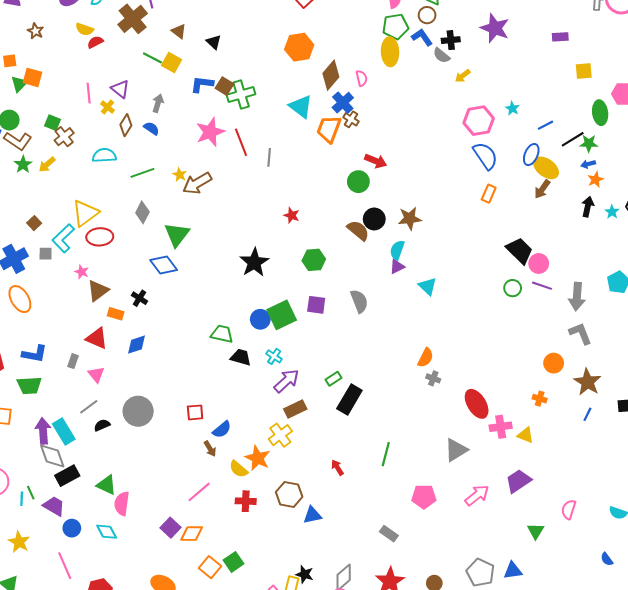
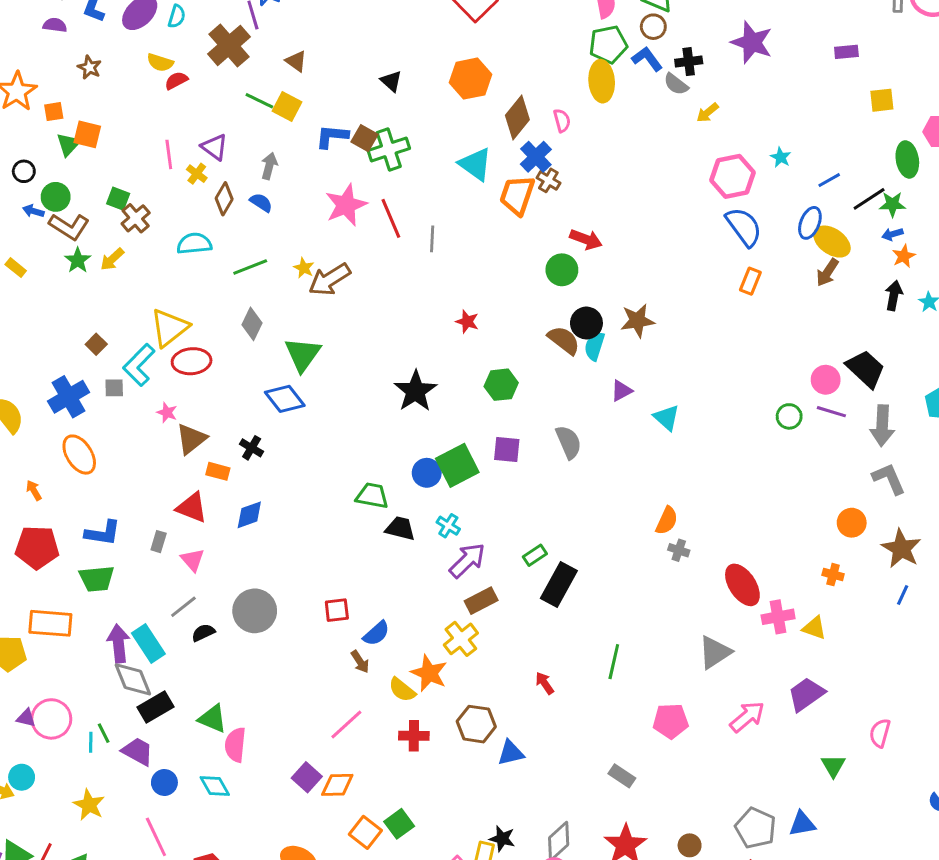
black triangle: (214, 42) -> (391, 81), moved
cyan semicircle: (397, 250) -> (595, 346), moved
black trapezoid: (520, 251) -> (866, 369), moved

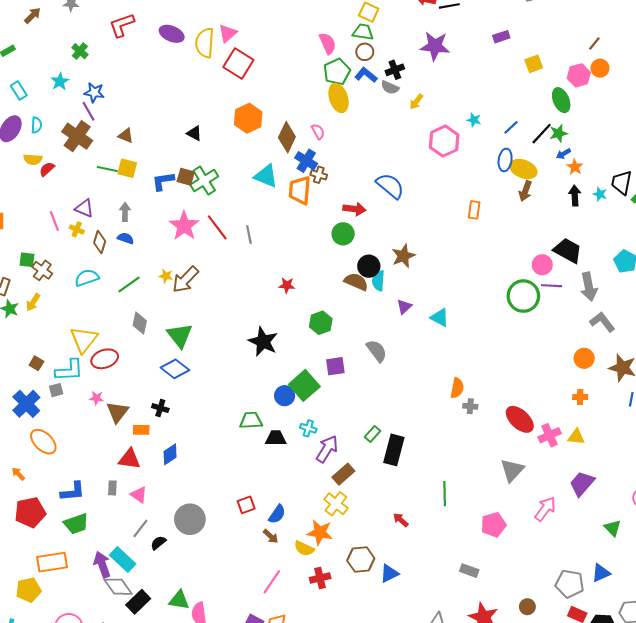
blue semicircle: (744, 227) -> (390, 186), moved
cyan L-shape: (139, 365) -> (69, 370), turned -124
green circle: (789, 416) -> (523, 296), size x1.8

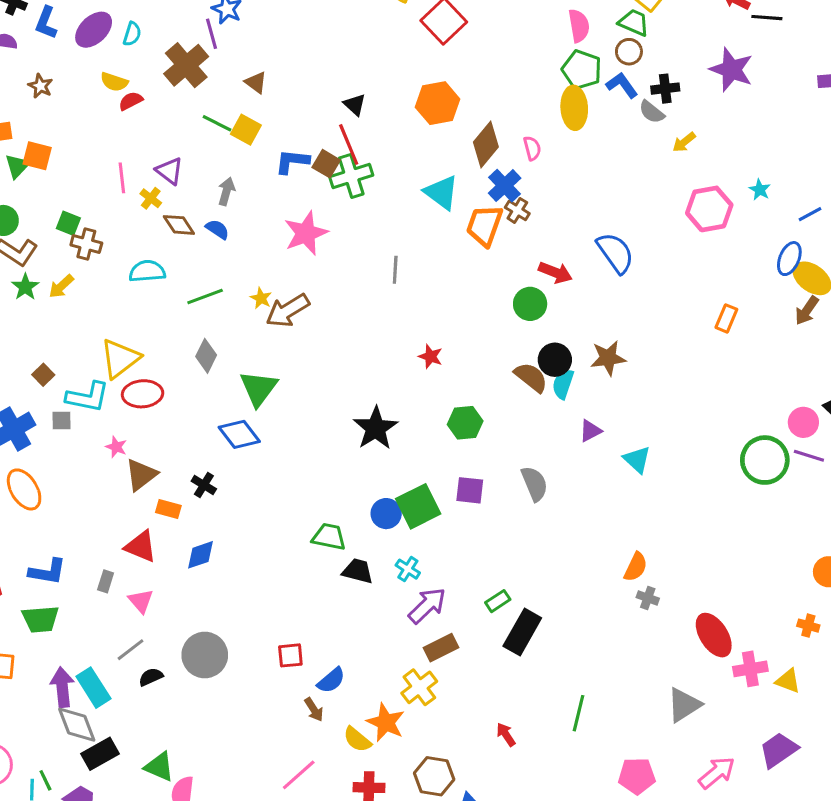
green pentagon: (337, 72) -> (582, 70), turned 30
red line: (217, 227) -> (349, 144), moved
brown diamond: (100, 242) -> (179, 225), turned -65
brown cross: (42, 270) -> (86, 244), turned -36

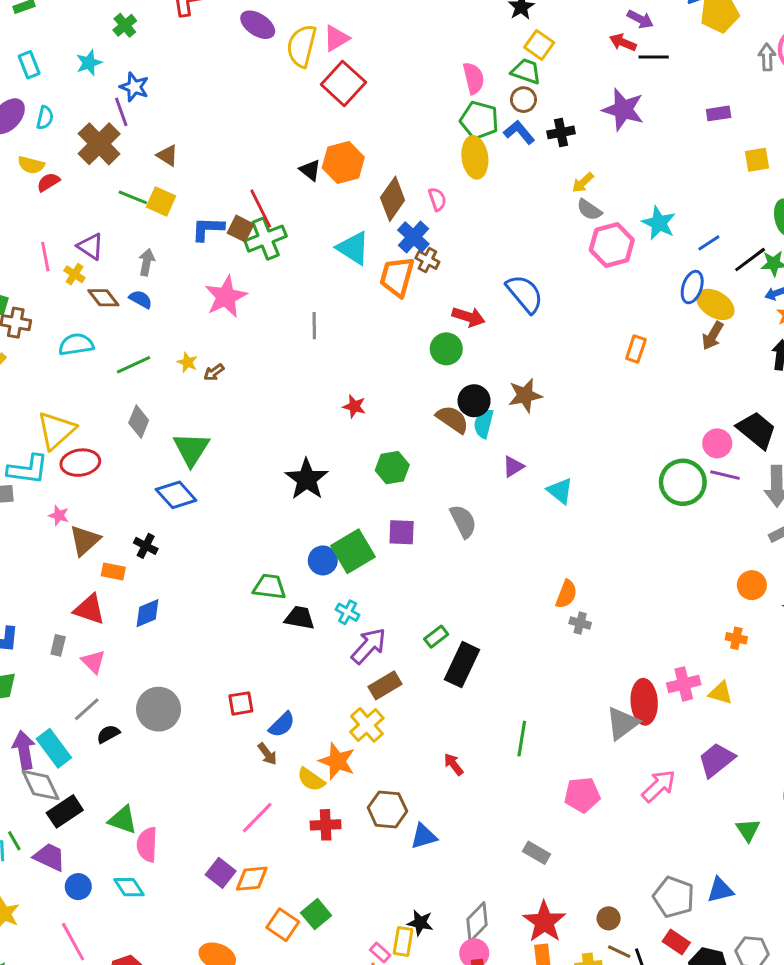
black triangle: (355, 105) -> (310, 170), moved
gray semicircle: (652, 112) -> (589, 210), moved
cyan star: (760, 190) -> (659, 223), size x1.6
brown arrow: (288, 311) -> (214, 372), size x0.5
red ellipse: (714, 635) -> (644, 702), moved, turned 33

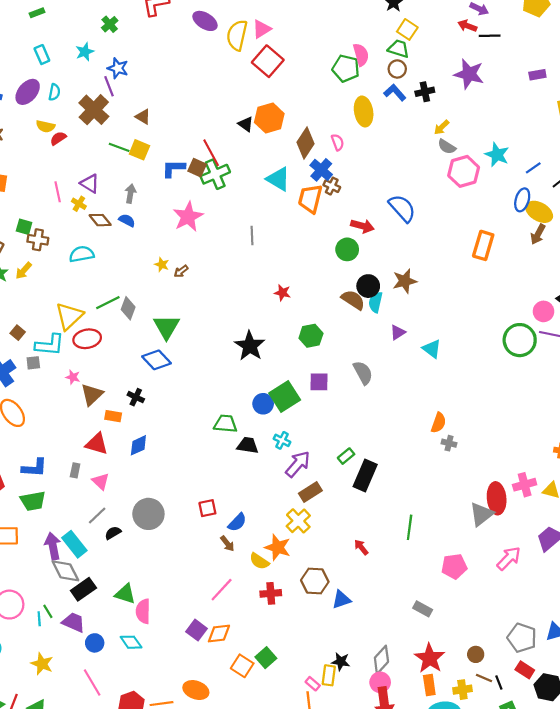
green pentagon: (479, 120) -> (346, 68), moved
orange rectangle: (636, 349) -> (483, 245), size x1.5
green line: (134, 365) -> (108, 303), moved

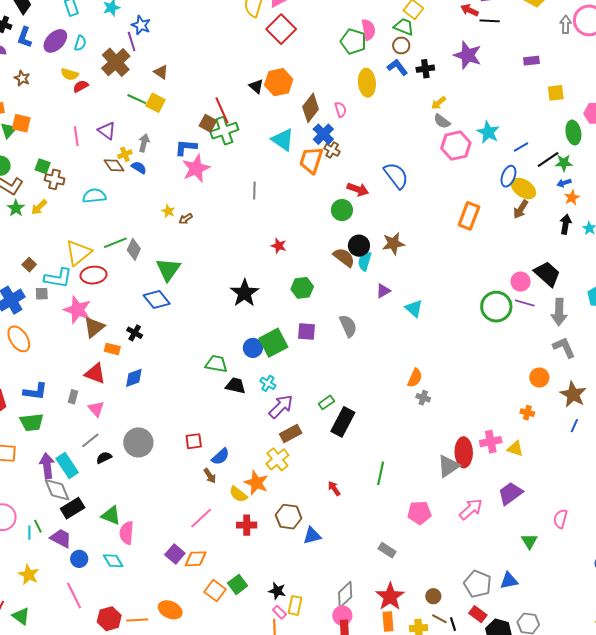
blue L-shape: (173, 168) -> (186, 147), moved
yellow cross: (79, 204) -> (125, 154), moved, turned 32
pink star: (73, 377) -> (77, 310), size x2.0
black star: (341, 662) -> (277, 591), moved

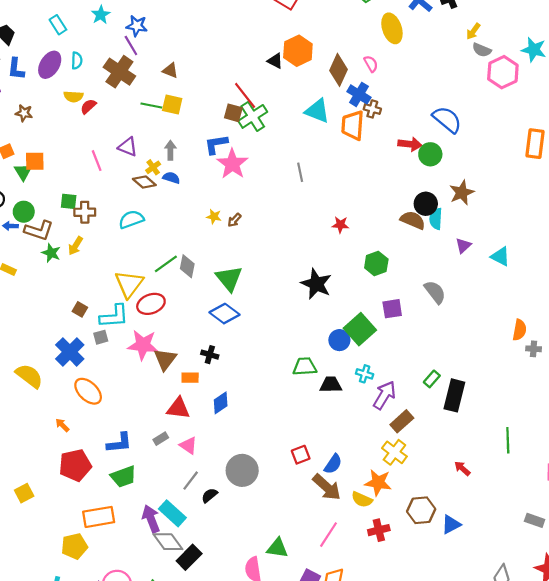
green circle: (342, 210) -> (430, 154), moved
gray rectangle: (73, 397) -> (161, 439), turned 56
brown arrow: (210, 476) -> (327, 487), size x1.8
green triangle: (111, 515) -> (277, 548), moved

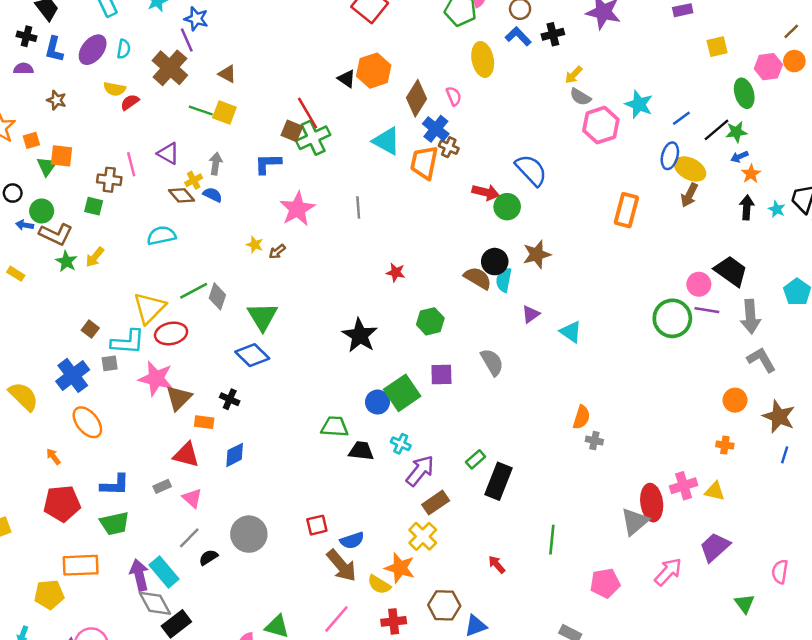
pink star: (232, 164) -> (297, 209), moved
brown cross: (85, 212) -> (109, 180), moved
blue semicircle: (333, 464) -> (352, 540), turned 30

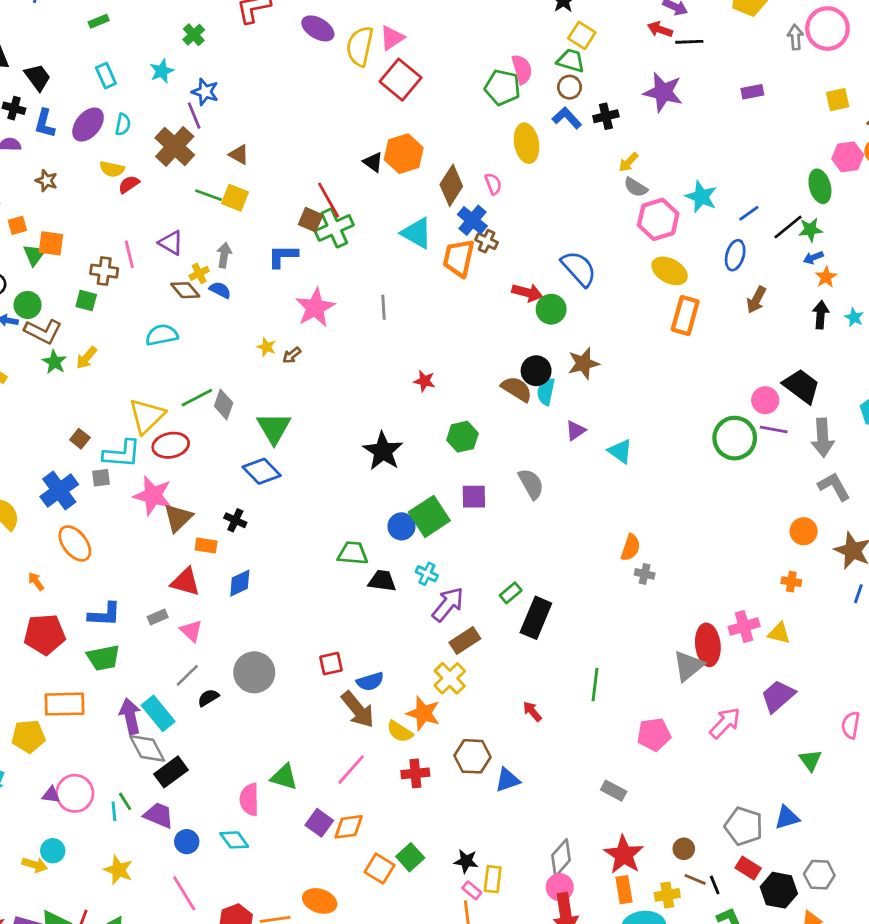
yellow square: (717, 47) -> (838, 100), moved
yellow ellipse: (690, 169) -> (670, 271), moved

